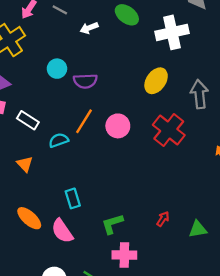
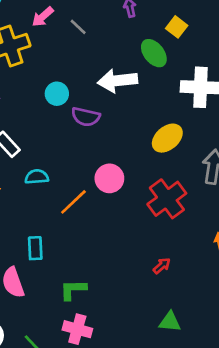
white arrow: (89, 28) -> (117, 81), moved, size x1.8
orange line: (84, 121) -> (73, 202), moved
red arrow: (163, 219) -> (162, 266), moved

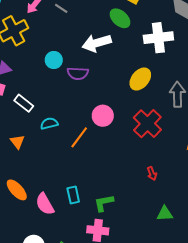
cyan rectangle: (35, 248) -> (73, 195), moved
red arrow: (162, 266) -> (152, 173), turned 120
green L-shape: (73, 290) -> (104, 203), moved

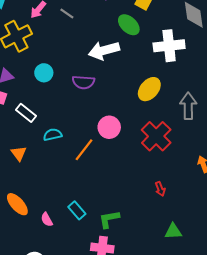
cyan circle: (54, 60) -> (44, 73), moved
cyan rectangle: (73, 195) -> (77, 210), turned -30
pink semicircle: (45, 204) -> (47, 219), size x0.6

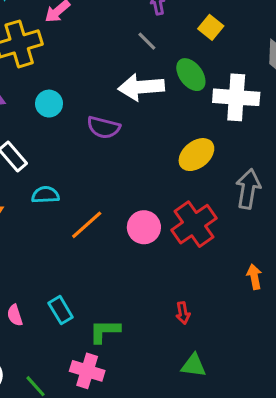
gray line: (67, 13) -> (147, 41), moved
green ellipse: (129, 25) -> (191, 75), moved
pink circle: (109, 127) -> (144, 227), moved
red arrow: (160, 189) -> (183, 313), moved

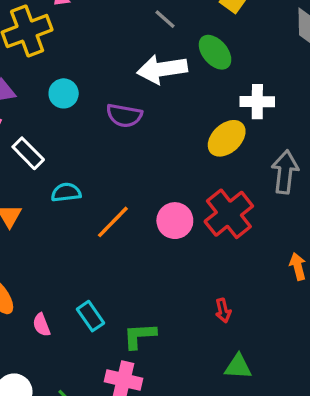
white cross: (236, 97) -> (257, 102), moved, size x0.7

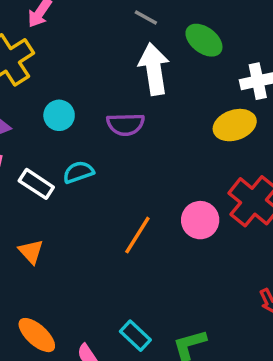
white arrow: (162, 69) -> (154, 69), turned 102
yellow ellipse: (227, 138) -> (235, 125), turned 36
cyan semicircle: (66, 192) -> (78, 172), moved

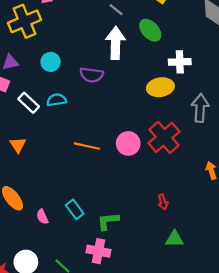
orange line: (137, 235) -> (87, 146), turned 60

